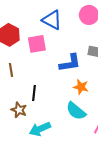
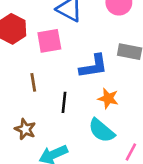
brown line: (11, 70) -> (33, 82), moved
black line: (34, 93) -> (64, 102), moved

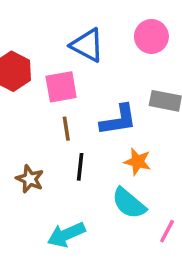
brown line: (33, 82) -> (66, 129), moved
brown star: (25, 129) -> (30, 179), moved

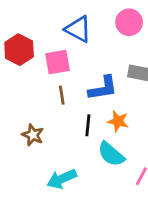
black line: (80, 167) -> (88, 125), moved

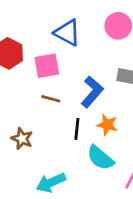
blue L-shape: (103, 88) -> (92, 92), turned -40
brown line: (62, 95) -> (51, 99), turned -66

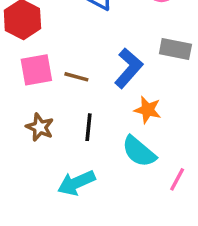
pink square: (47, 66) -> (36, 70), moved
black line: (77, 129) -> (89, 127), moved

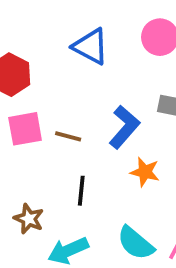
brown star: (40, 127) -> (29, 219), moved
cyan semicircle: (139, 152) -> (136, 243), moved

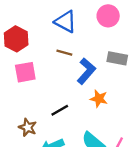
brown line: (68, 136) -> (64, 53), moved
black line: (81, 191) -> (60, 110), turned 54

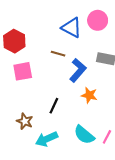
blue triangle: (66, 22) -> (72, 28), moved
black line: (60, 110) -> (54, 106), turned -35

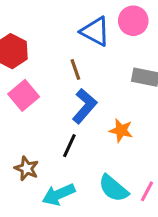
brown line: (58, 54) -> (75, 69), turned 56
blue L-shape: (78, 70) -> (85, 106), moved
pink square: (23, 71) -> (24, 95), turned -30

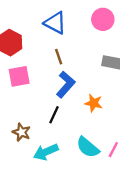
blue triangle: (95, 31) -> (55, 23), moved
pink square: (24, 95) -> (19, 76), turned 30

